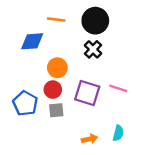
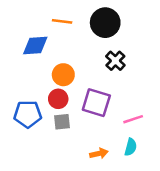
black cross: (93, 49) -> (115, 61), moved
pink line: (118, 88) -> (133, 119), moved, turned -36
blue pentagon: (25, 103) -> (28, 114), turned -30

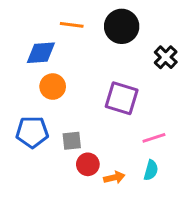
black cross: (115, 61) -> (166, 57), moved
orange circle: (63, 75) -> (53, 87), moved
red circle: (58, 99) -> (88, 164), moved
purple square: (96, 103) -> (122, 98), moved

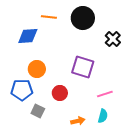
orange circle: (53, 87) -> (37, 69), moved
gray square: (72, 141) -> (38, 111), moved, turned 32
red circle: (88, 164) -> (60, 93), moved

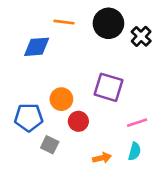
black cross: (113, 39) -> (141, 36), moved
orange circle: (37, 69) -> (61, 99), moved

